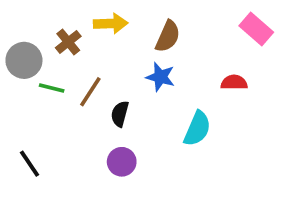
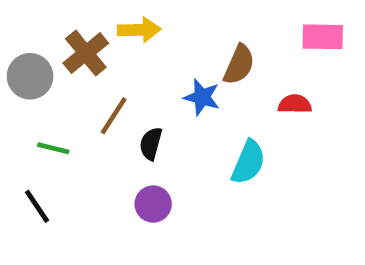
pink rectangle: (256, 29) -> (323, 37), turned -40
brown semicircle: (168, 36) -> (239, 65), moved
brown cross: (68, 42) -> (86, 53), size x1.4
green line: (52, 88) -> (53, 148), moved

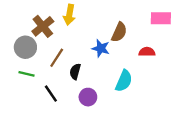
yellow arrow: (139, 30) -> (69, 15), turned 102
gray circle: (30, 76) -> (25, 47), moved
purple circle: (153, 204) -> (88, 97), moved
black line: (37, 206) -> (51, 94), moved

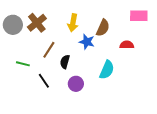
yellow arrow: (69, 15) -> (73, 23), moved
gray circle: (25, 47) -> (13, 25), moved

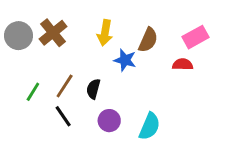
pink rectangle: (139, 16) -> (196, 37), moved, turned -30
brown line: (49, 50) -> (65, 86), moved
green line: (23, 64) -> (33, 92), turned -72
cyan semicircle: (107, 70) -> (150, 126), moved

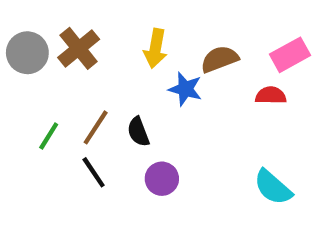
brown semicircle: (148, 40) -> (220, 59), turned -135
black semicircle: (93, 89) -> (138, 132), turned -36
cyan semicircle: (150, 126) -> (273, 187), moved, turned 108

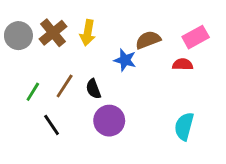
yellow arrow: (155, 48) -> (88, 33), moved
black line: (94, 172) -> (52, 125), moved
purple circle: (162, 179) -> (109, 121), size x1.4
cyan semicircle: (273, 187) -> (184, 126), turned 64

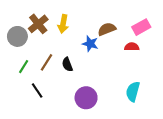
gray circle: (18, 36) -> (17, 36), moved
purple circle: (109, 121) -> (86, 98), moved

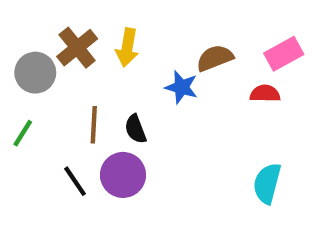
brown line: (47, 62) -> (94, 125), turned -30
green line: (24, 67) -> (23, 133), moved
purple circle: (86, 98) -> (123, 175), moved

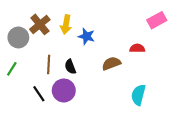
pink rectangle: (284, 54) -> (157, 20), moved
brown semicircle: (215, 58) -> (111, 63), moved
blue star: (181, 87) -> (86, 36), moved

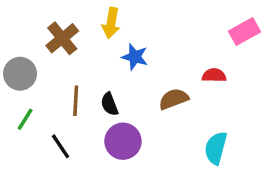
yellow arrow: (66, 24) -> (111, 23), moved
gray circle: (18, 37) -> (20, 74), moved
green line: (12, 69) -> (25, 119), moved
purple circle: (64, 90) -> (123, 141), moved

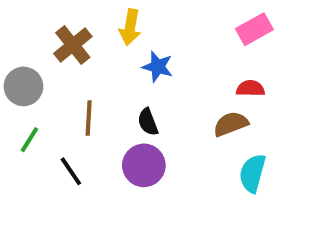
pink rectangle: (244, 32) -> (254, 29), moved
brown semicircle: (174, 99) -> (231, 124), moved
black semicircle: (109, 104) -> (148, 122), moved

